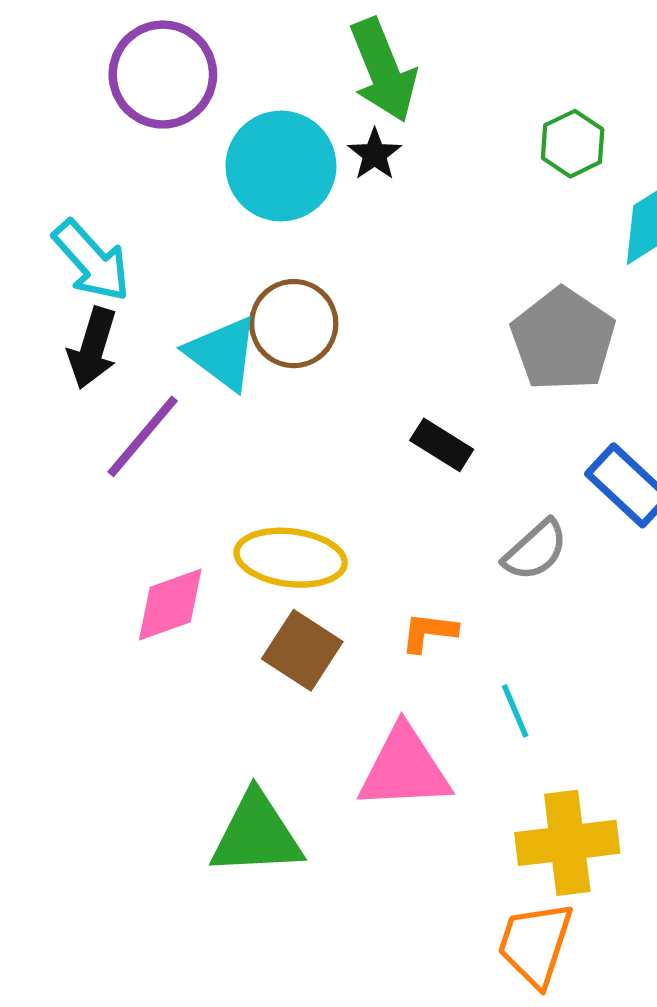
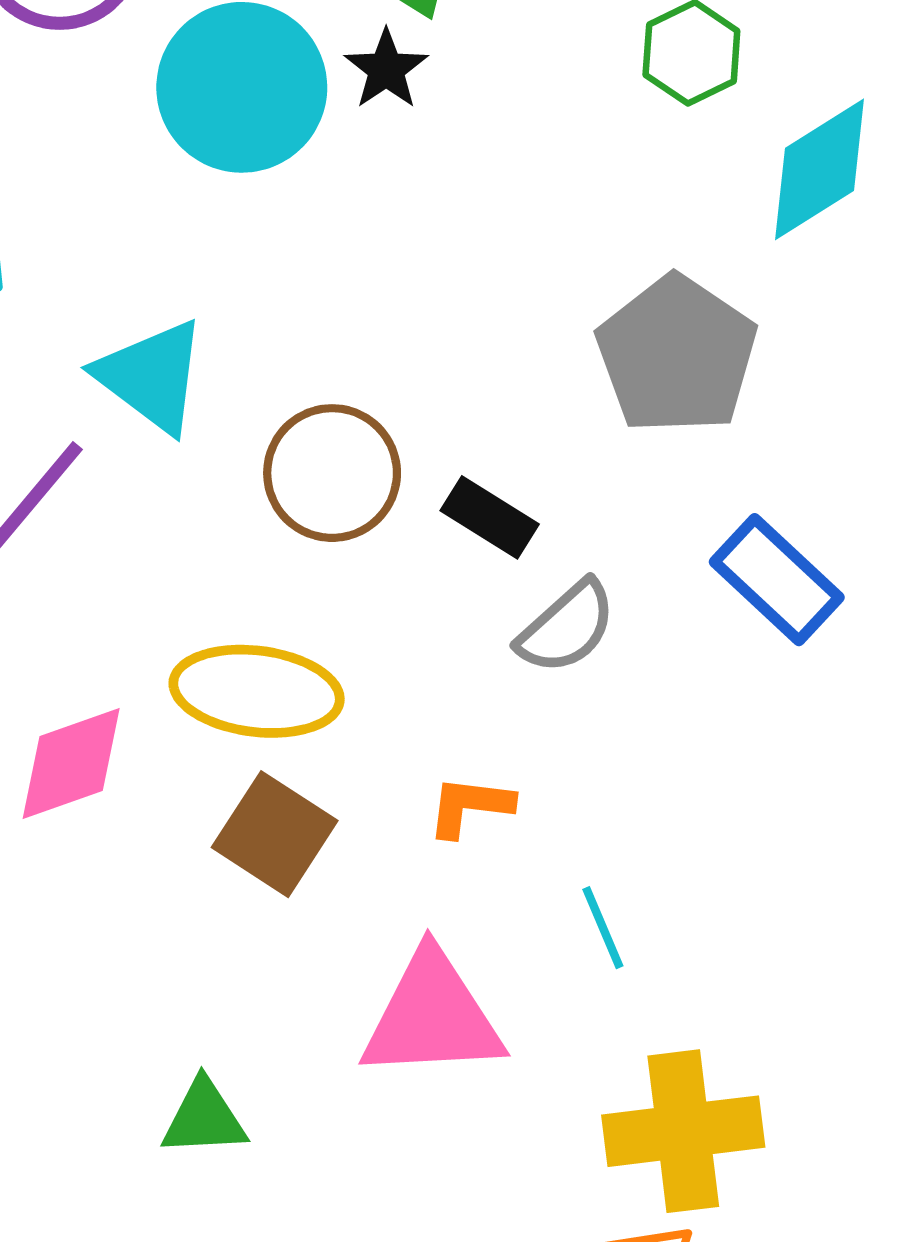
brown circle: (294, 324) -> (332, 473), moved
gray semicircle: (535, 550) -> (567, 627), moved
green triangle: (257, 834) -> (204, 1118), size x0.6

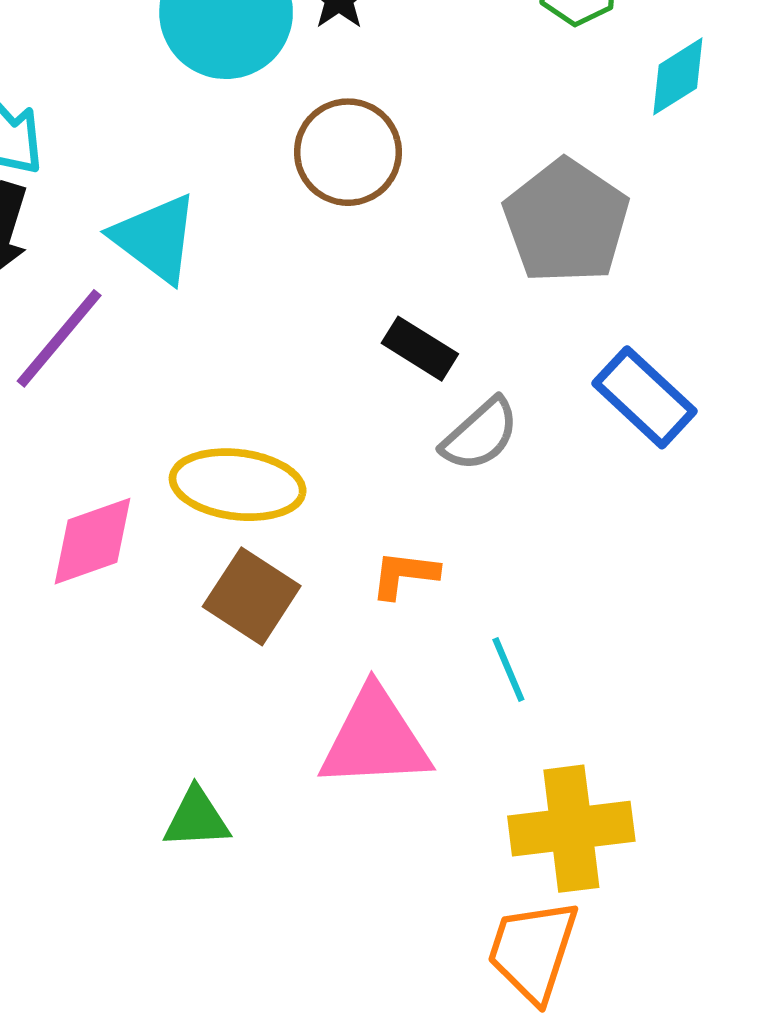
cyan diamond: (819, 169) -> (678, 76), size x0.7
brown circle: (332, 473) -> (348, 152), moved

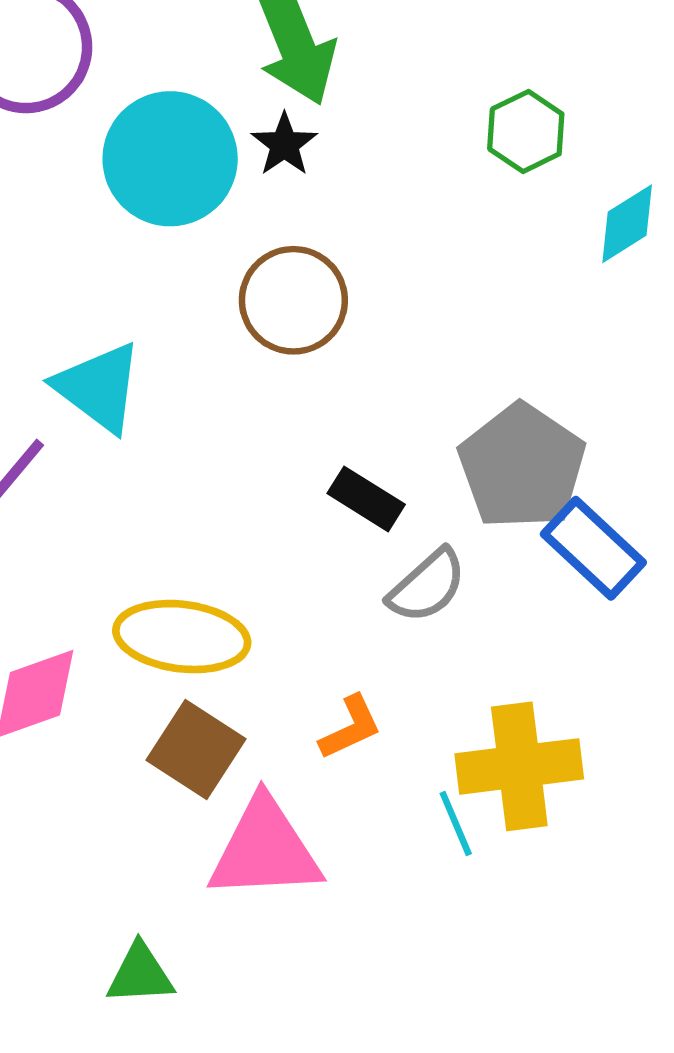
gray pentagon: (566, 221) -> (522, 466), moved
orange L-shape: (404, 574) -> (351, 727), turned 148
pink triangle: (375, 739) -> (265, 849), moved
yellow cross: (571, 829) -> (519, 766), moved

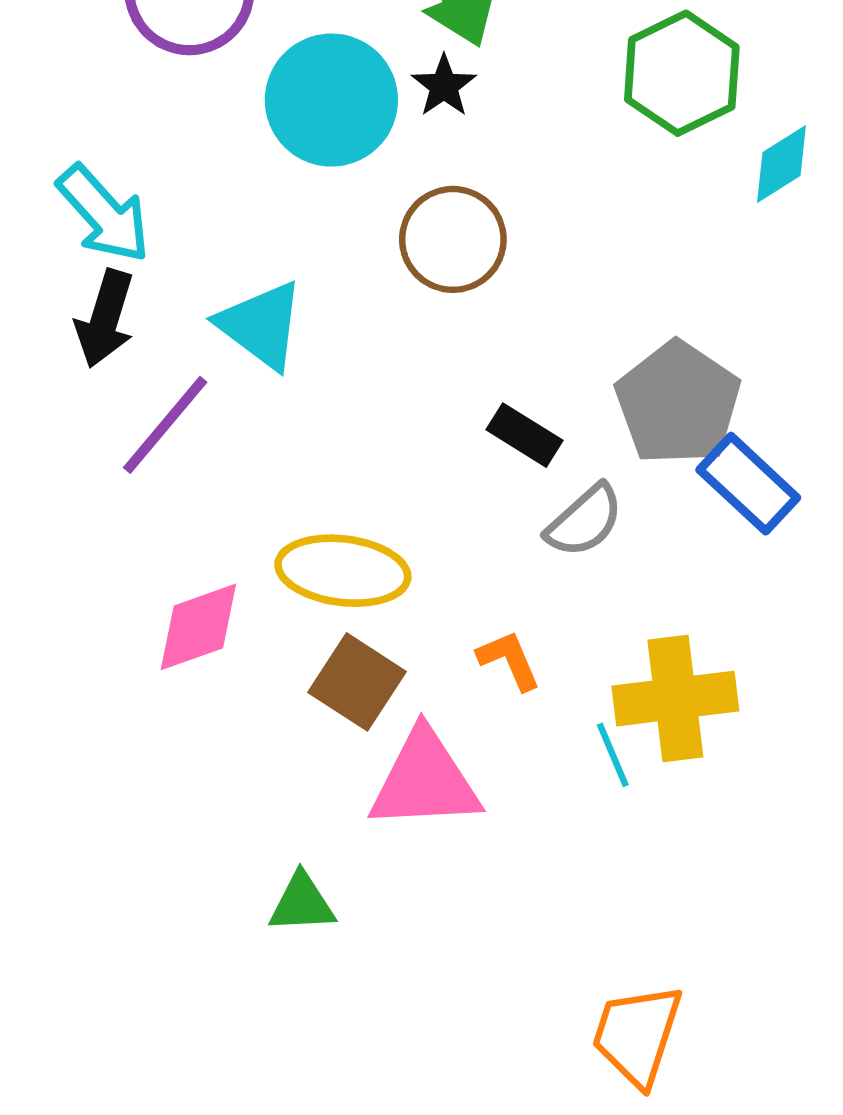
green hexagon: (526, 131) -> (682, 73), size x1.5
orange L-shape: (351, 727) -> (509, 660), turned -88

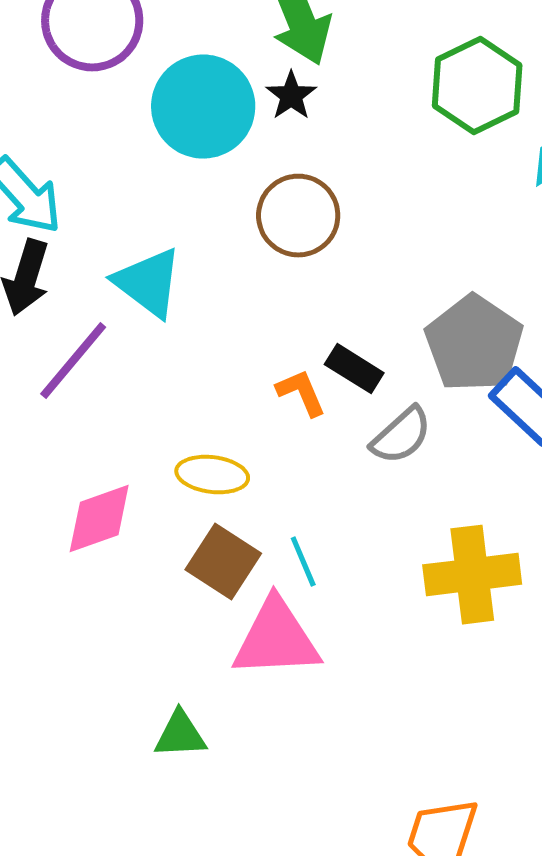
yellow ellipse: (343, 571) -> (212, 475), size x0.7
orange L-shape: (509, 660) -> (301, 393), moved
cyan line: (613, 755) -> (303, 562), moved

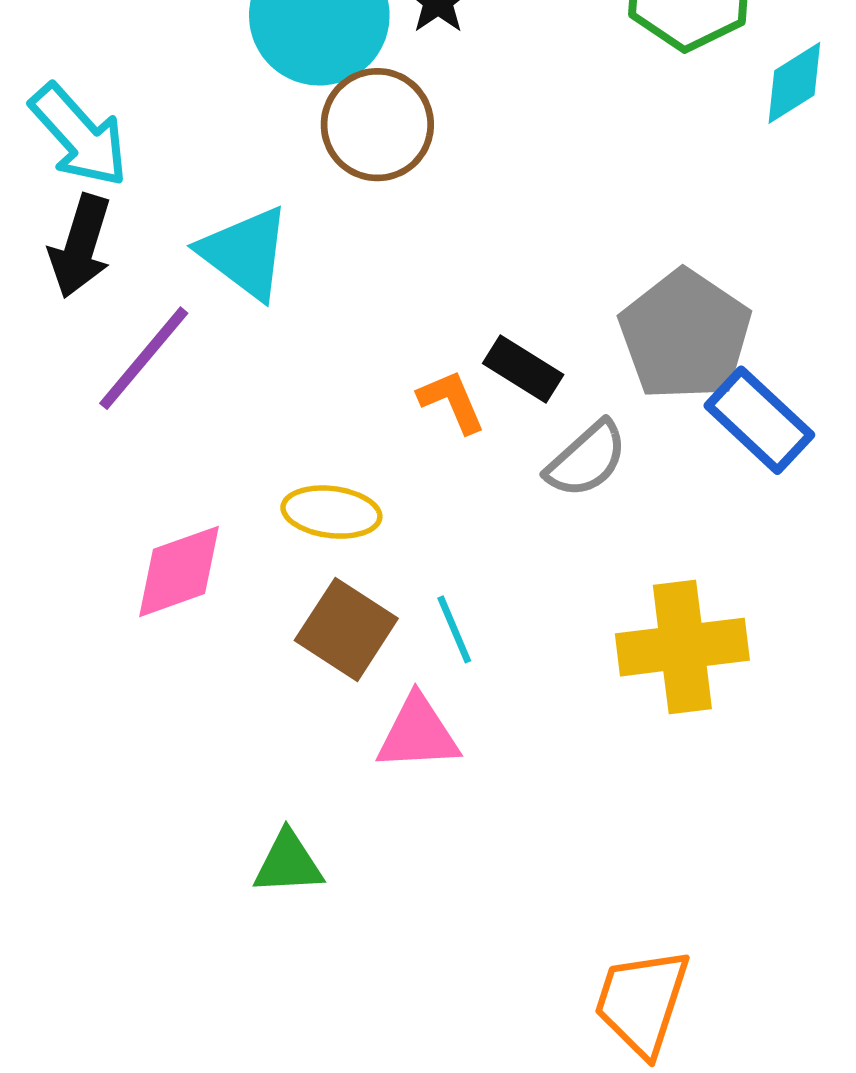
brown circle: (298, 216) -> (377, 125), moved
pink triangle: (276, 639) -> (418, 733), size x0.7

